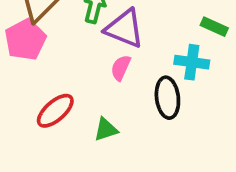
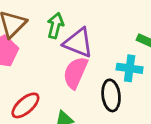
pink semicircle: (121, 68) -> (75, 73), size x1.6

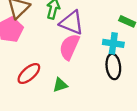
black ellipse: (111, 95) -> (113, 67), moved

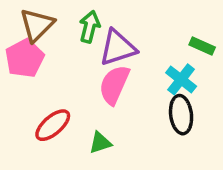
purple triangle: (72, 23) -> (118, 48), turned -40
cyan cross: (113, 43) -> (181, 79), turned 30

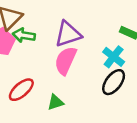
green arrow: (90, 27) -> (24, 35), moved, turned -95
black ellipse: (181, 115) -> (114, 82), turned 44

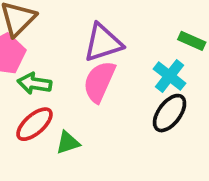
green arrow: (24, 35) -> (34, 83), moved
green triangle: (55, 102) -> (68, 143), moved

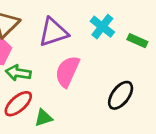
purple triangle: (103, 43) -> (53, 32), moved
cyan cross: (170, 76) -> (102, 27), moved

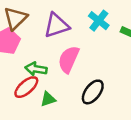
green arrow: (18, 73) -> (36, 69), moved
black ellipse: (121, 95) -> (93, 92), moved

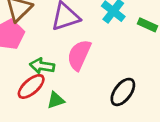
black ellipse: (93, 92) -> (123, 92), moved

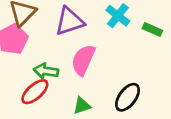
green triangle: (56, 100) -> (82, 106), moved

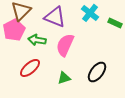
purple triangle: (69, 21) -> (55, 17), turned 40
green arrow: (46, 71) -> (37, 40), moved

